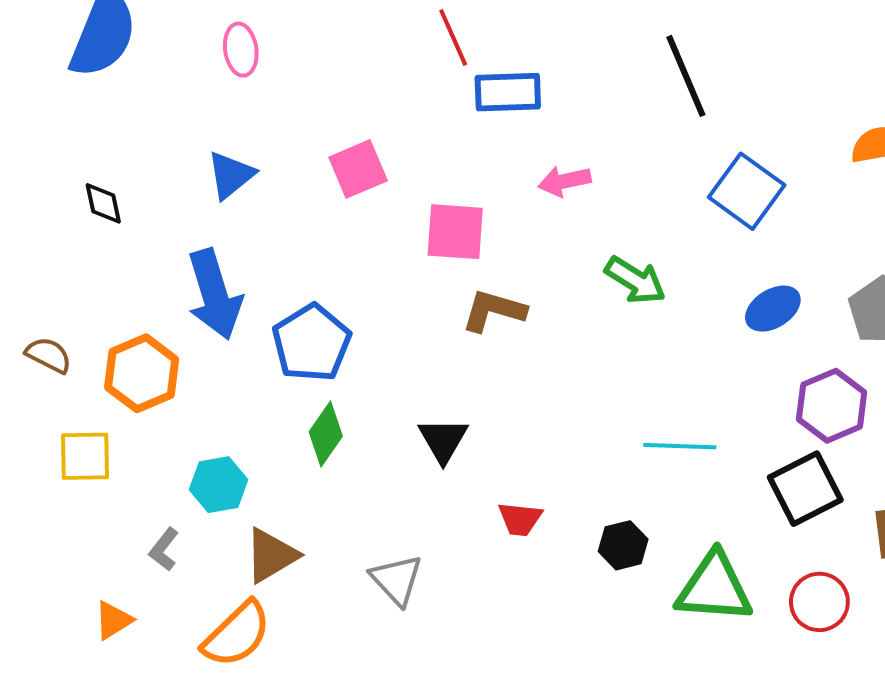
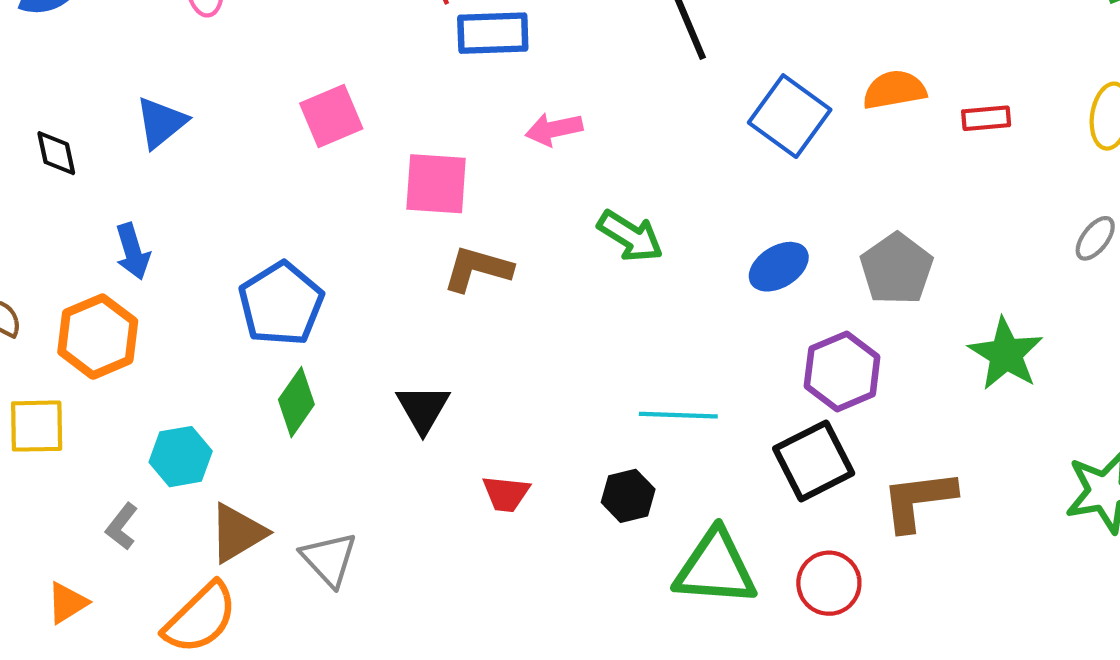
blue triangle: (231, 175) -> (161, 123), moved
blue square: (747, 191) -> (790, 116), moved
blue arrow: (214, 294) -> (133, 251), moved, size x0.6
black hexagon: (623, 545) -> (628, 496), moved
gray triangle: (397, 580) -> (329, 559), moved

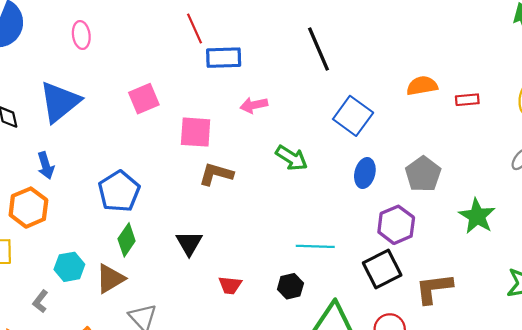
blue square: (790, 116) -> (353, 116), moved
blue triangle: (161, 123) -> (60, 102), size x1.6
blue ellipse: (779, 267) -> (365, 173), turned -44
brown triangle: (237, 533) -> (110, 279), moved

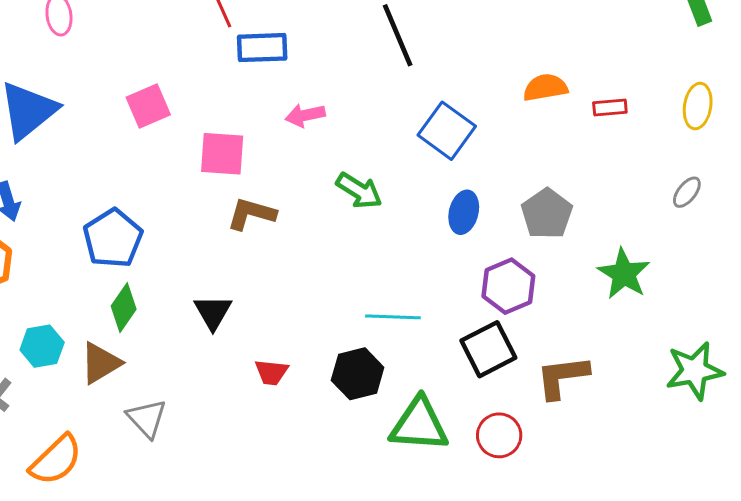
black hexagon: (290, 286) -> (358, 374), size x1.4

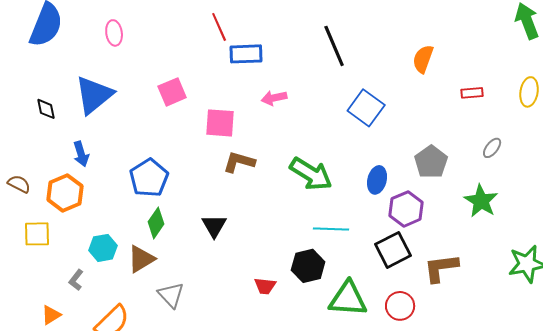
orange semicircle: (545, 88) -> (423, 59), moved, turned -60
green arrow: (359, 191) -> (311, 174), moved, size x1.4
gray ellipse: (687, 192) -> (492, 148), moved
blue ellipse: (464, 212) -> (377, 180), moved
red trapezoid: (271, 372) -> (265, 286), moved

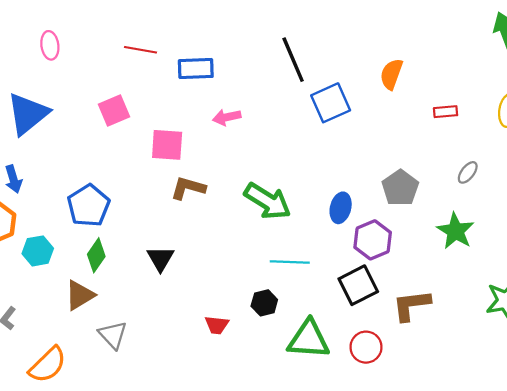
red line: (219, 27) -> (140, 50), moved, turned -56
blue square: (366, 108) -> (331, 103), moved, turned 30
cyan hexagon: (103, 248) -> (38, 251), moved
black hexagon: (308, 266) -> (264, 303), size x0.7

